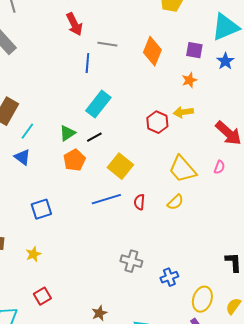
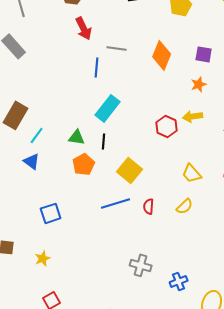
green triangle: (67, 133) -> (77, 137), turned 42
black line: (94, 137) -> (104, 141), turned -56
yellow trapezoid: (182, 169) -> (192, 173), size x0.7

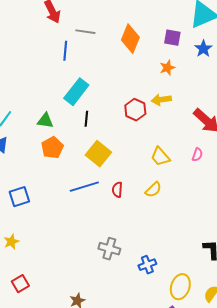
black line: (104, 141) -> (86, 119), moved

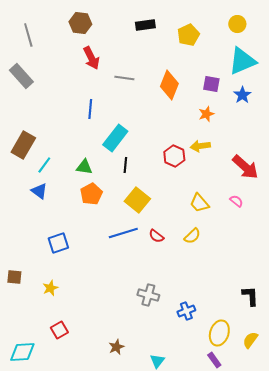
blue line: (65, 51) -> (90, 109), moved
pink semicircle: (197, 155) -> (236, 201), turned -72
red semicircle: (117, 190) -> (156, 236), turned -56

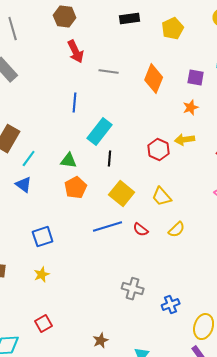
yellow trapezoid: (199, 203) -> (162, 197), moved
yellow star: (50, 288) -> (42, 275), moved

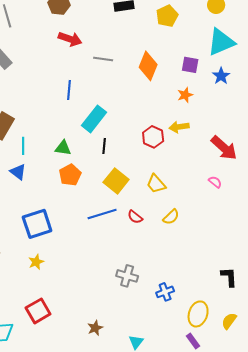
red arrow: (76, 52) -> (70, 39), turned -45
cyan line: (29, 159) -> (23, 146), turned -36
blue square: (43, 237) -> (37, 224), size x1.4
red square: (44, 324) -> (38, 311), size x1.4

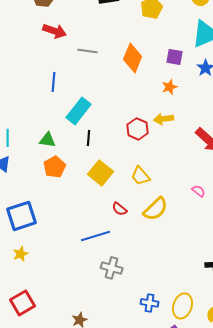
pink semicircle: (215, 182) -> (199, 191), moved
blue line: (102, 214) -> (96, 236), moved
yellow semicircle: (171, 217) -> (156, 209), size x1.5
blue cross: (165, 292) -> (150, 303), moved, turned 30

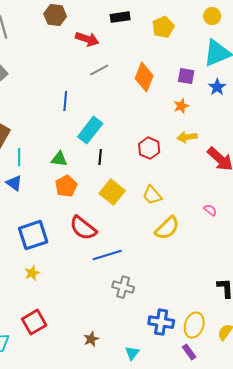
red arrow: (55, 31) -> (87, 39), moved
gray line: (88, 51) -> (99, 70), turned -36
yellow arrow: (164, 119) -> (187, 137), moved
red semicircle: (120, 209) -> (83, 228), moved, size x1.8
blue cross: (150, 303) -> (161, 322), size x1.4

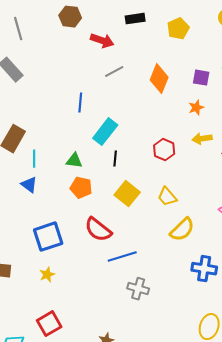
orange pentagon: (66, 186) -> (81, 188), turned -30
blue cross: (161, 322) -> (204, 269), moved

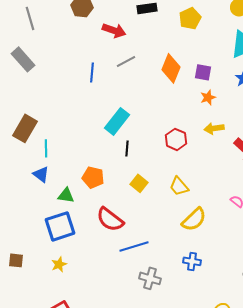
purple square: (201, 78) -> (203, 72), moved
blue line: (80, 103) -> (92, 72), moved
green triangle: (74, 161) -> (66, 195), moved
yellow square: (127, 194) -> (139, 183), size x0.7
blue cross: (204, 269) -> (192, 261), moved, size x0.7

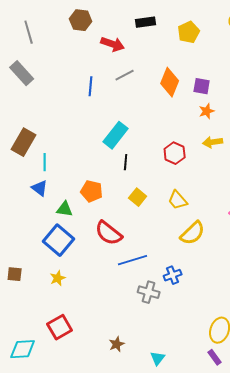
blue square: (60, 226) -> (59, 240), turned -32
blue cross: (192, 261) -> (173, 275), moved, turned -30

